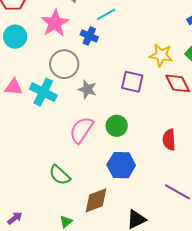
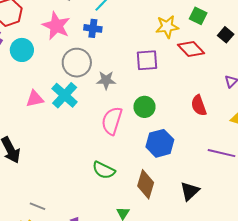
cyan cross: (43, 92) -> (65, 95), turned 32
brown diamond: (96, 200) -> (146, 184), turned -36

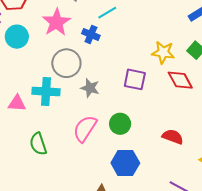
cyan cross: (65, 95) -> (46, 91), turned 36
pink triangle: (35, 99) -> (17, 103), moved
red semicircle: (199, 105) -> (173, 137), turned 115
green semicircle: (104, 170) -> (38, 144), moved, turned 30

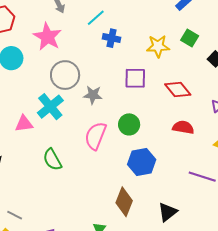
blue cross: (91, 34) -> (112, 38), moved
red diamond: (180, 80) -> (178, 90), moved
cyan cross: (46, 91) -> (50, 107), turned -32

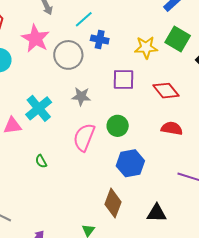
green square: (190, 38) -> (178, 39), size x1.4
gray circle: (65, 75) -> (68, 55), moved
green semicircle: (52, 160) -> (41, 161), size x0.6
black triangle: (168, 212) -> (157, 213), turned 40

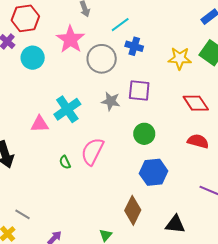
purple square: (123, 80) -> (139, 91), moved
pink semicircle: (84, 137) -> (92, 151), moved

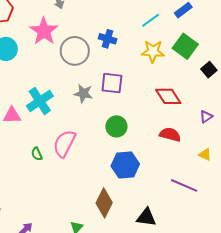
cyan line: (120, 25) -> (151, 20), moved

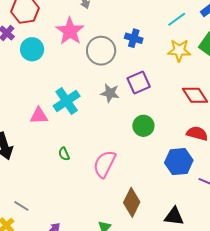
purple square: (112, 83) -> (139, 82), turned -30
pink semicircle: (64, 143) -> (105, 164), moved
blue hexagon: (125, 165) -> (179, 162), moved

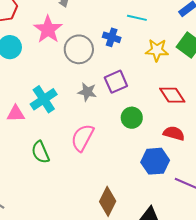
cyan line: (177, 19) -> (137, 18), moved, turned 48
green circle: (143, 126) -> (132, 118), moved
green semicircle: (64, 154) -> (40, 152), size x1.6
pink semicircle: (105, 164) -> (82, 138), moved

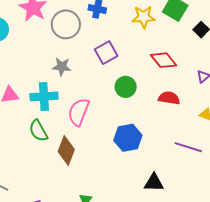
gray star: (87, 92) -> (62, 67), moved
cyan cross: (44, 99) -> (44, 96), moved, turned 36
blue hexagon: (155, 161) -> (128, 138), moved
brown diamond: (108, 201) -> (66, 151), moved

